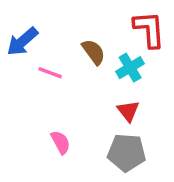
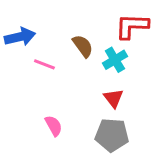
red L-shape: (149, 29) -> (132, 26), turned -84
blue arrow: (22, 41) -> (20, 37), turned -152

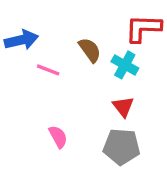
cyan cross: (115, 60) -> (125, 65), turned -30

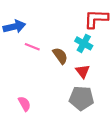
brown semicircle: (90, 50) -> (60, 56), moved
pink semicircle: (58, 137) -> (24, 104), moved

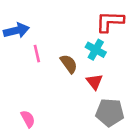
pink line: (32, 47) -> (37, 54), turned 56
gray pentagon: (81, 98) -> (110, 112), moved

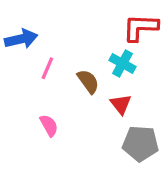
pink line: (37, 54) -> (47, 68), turned 36
pink semicircle: (28, 119) -> (49, 126), moved

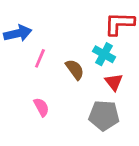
red triangle: (121, 104) -> (114, 82), moved
gray pentagon: (140, 143) -> (104, 115), moved

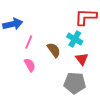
pink semicircle: (41, 107) -> (30, 65), moved

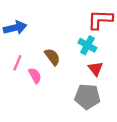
pink line: (29, 42) -> (17, 63), moved
brown semicircle: (54, 50) -> (52, 57), moved

